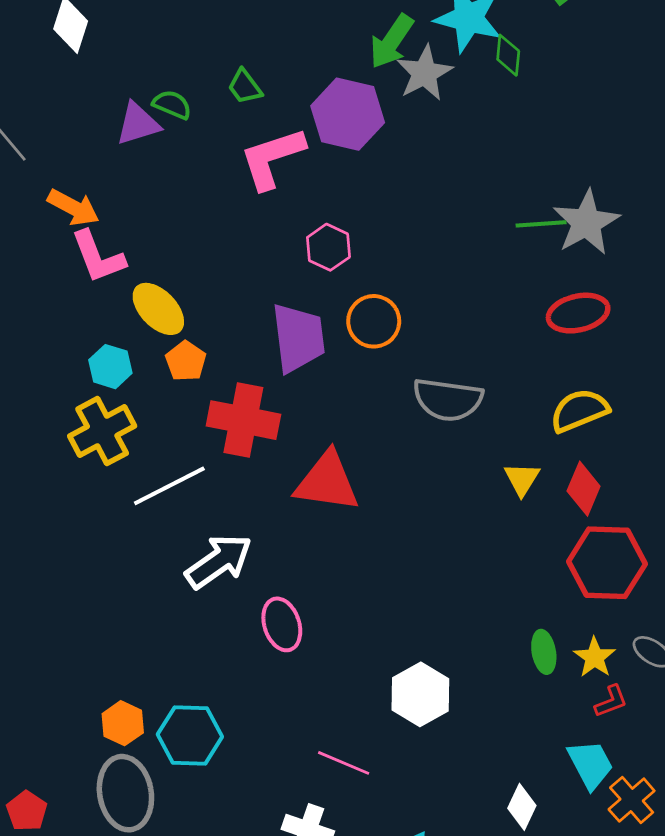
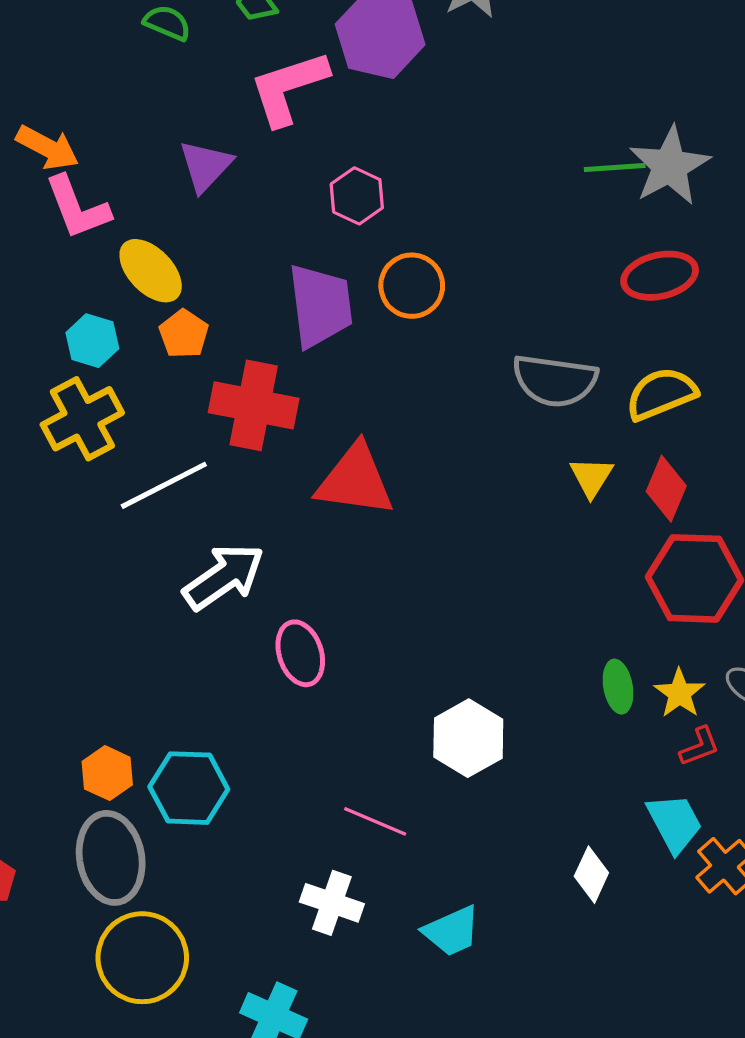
purple triangle: (138, 124) -> (205, 166), moved, turned -30
gray semicircle: (448, 399) -> (555, 380), moved

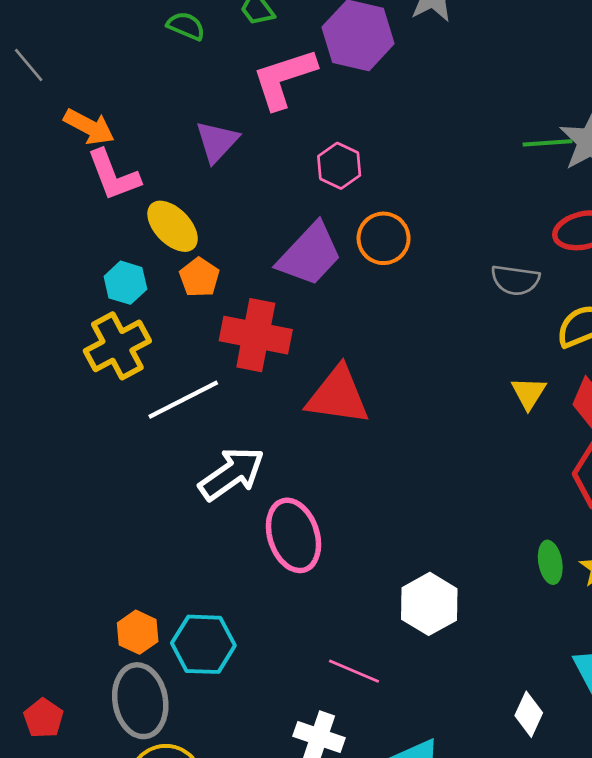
purple trapezoid: (320, 306) -> (310, 254), turned 50
gray semicircle: (555, 380) -> (515, 280), moved, size x0.7
pink ellipse: (300, 653) -> (293, 535), size x1.4

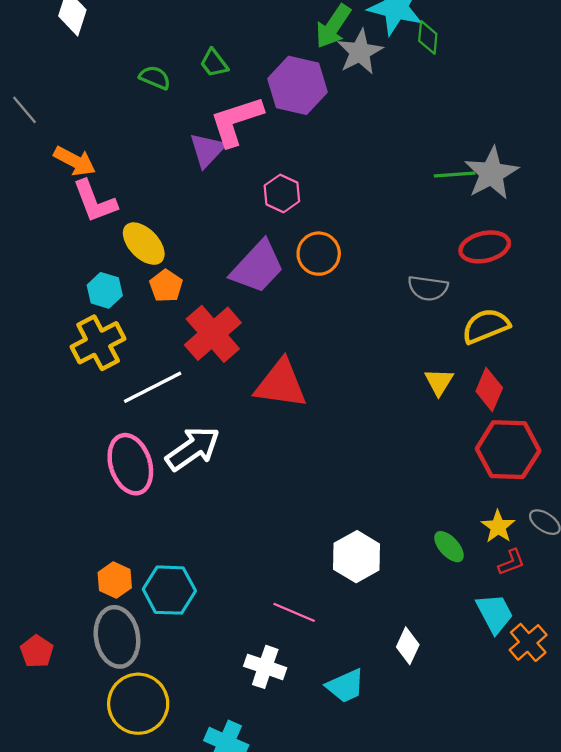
purple triangle: (217, 142) -> (207, 150), moved
red cross: (256, 335) -> (213, 334), turned 38
pink ellipse: (293, 535) -> (130, 464), moved
green ellipse: (550, 562) -> (449, 547), moved, turned -32
white diamond: (529, 714) -> (408, 646), moved

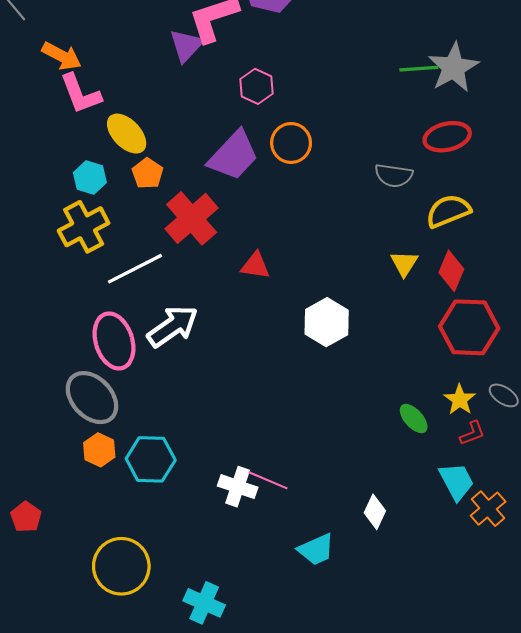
red triangle: (281, 384) -> (255, 266), size x0.6
white hexagon: (357, 557) -> (327, 322), moved
gray ellipse: (117, 637) -> (92, 398), moved, turned -34
white cross: (265, 667) -> (238, 487), moved

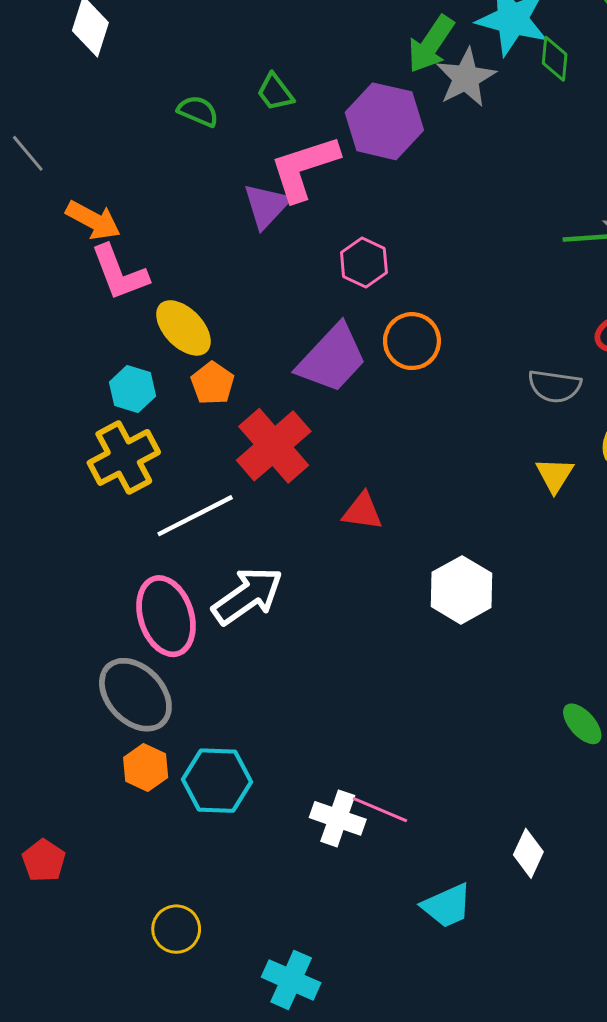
yellow triangle: (404, 263) -> (555, 475), moved
yellow circle: (121, 566) -> (176, 929), size x0.6

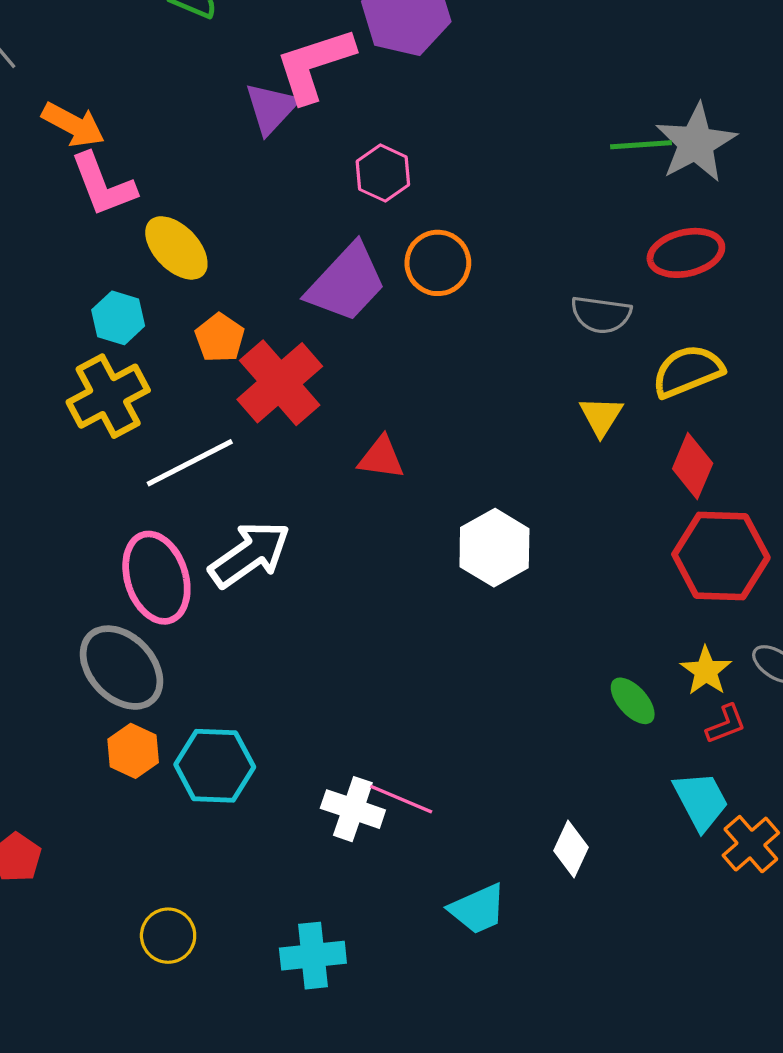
orange pentagon: (213, 383) -> (220, 338), moved
cyan cross: (291, 980) -> (313, 956), moved, turned -30

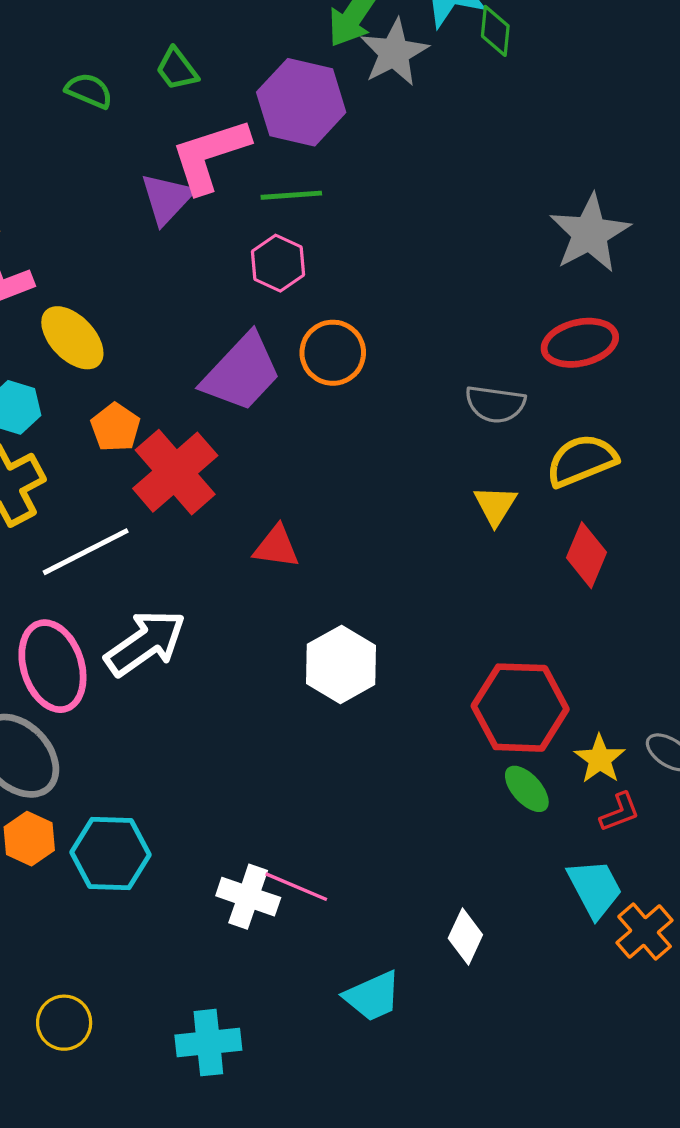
green line: (641, 145) -> (291, 195), moved
white hexagon: (494, 548) -> (341, 664), moved
red hexagon: (721, 556) -> (520, 708), moved

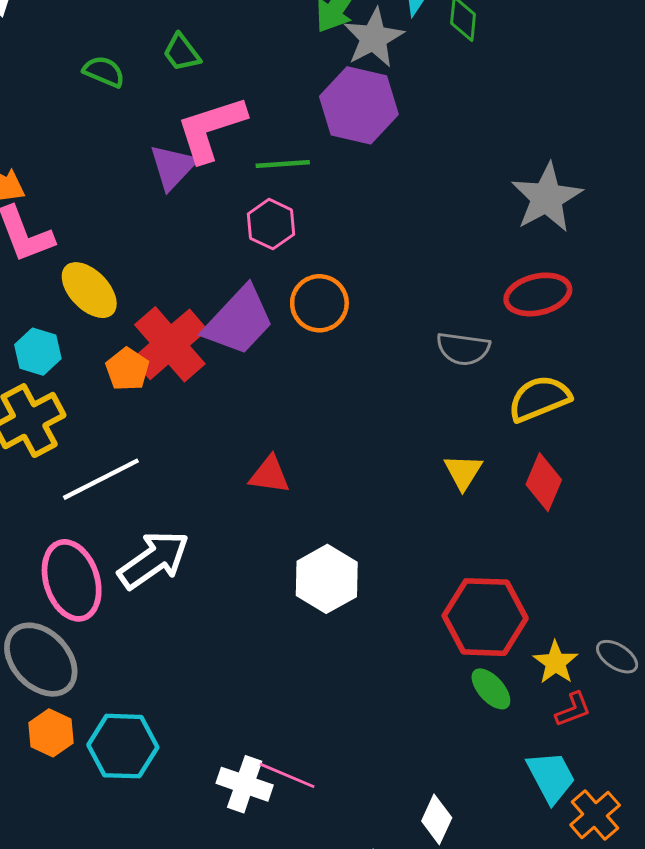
purple hexagon: (301, 102) -> (359, 105), moved
red cross: (175, 472) -> (170, 344), moved
yellow triangle: (495, 505) -> (463, 472), moved

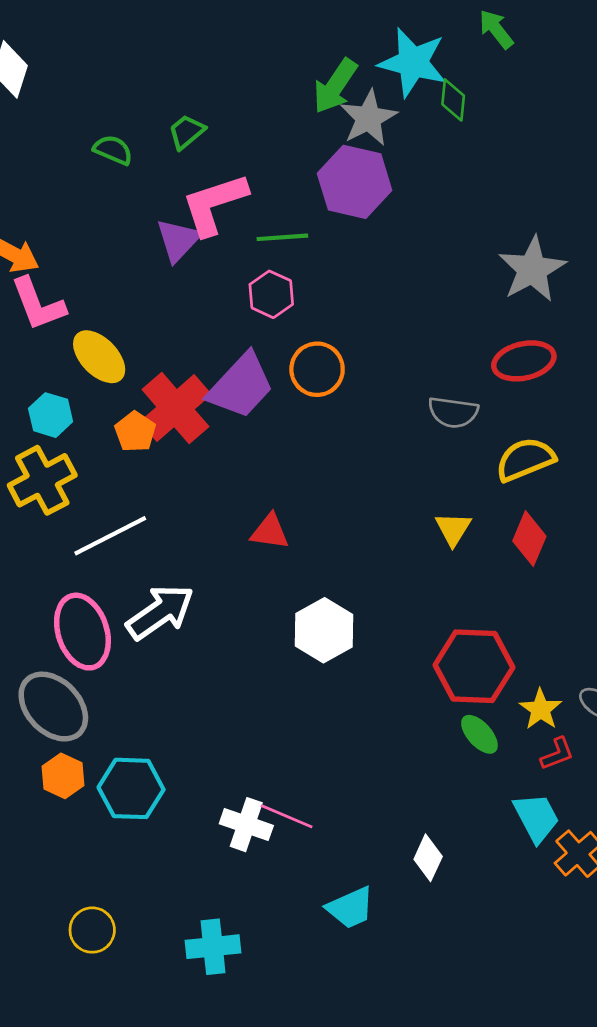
green trapezoid: (182, 53) -> (187, 132), turned 87

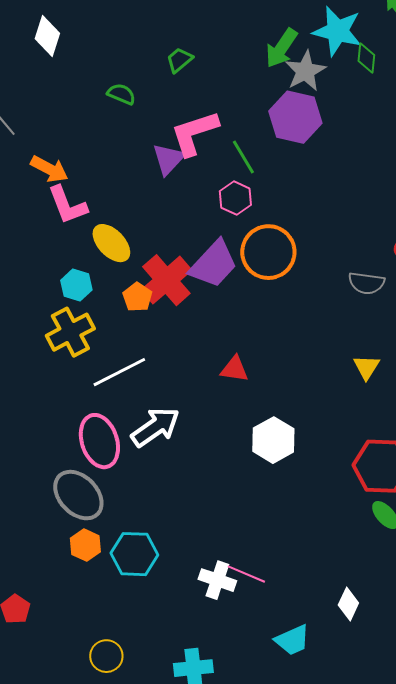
green trapezoid: (187, 132) -> (179, 60), moved
green line: (282, 237) -> (243, 157), turned 63
orange circle: (317, 369) -> (268, 252), size x1.4

